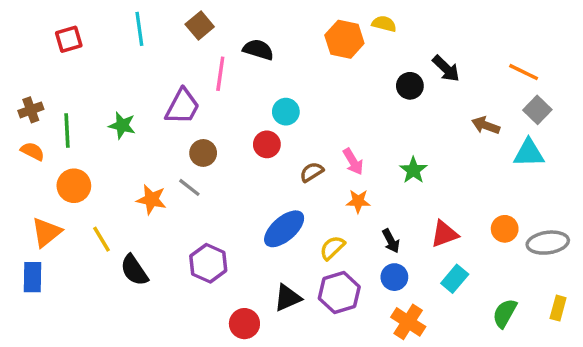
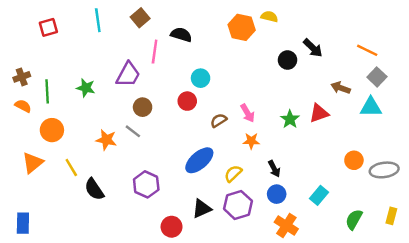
red triangle: (444, 234) -> (319, 113), moved
blue rectangle: (33, 277) -> (23, 223), moved

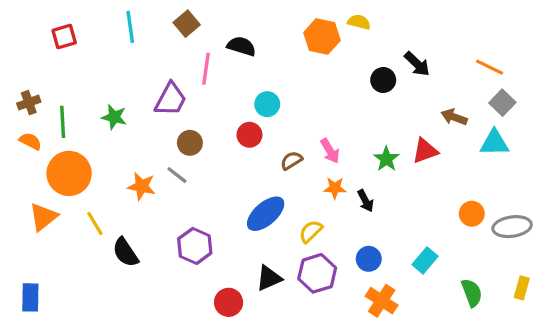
orange circle: (52, 130) -> (69, 173), size x1.4
black arrow: (274, 169) -> (365, 201), moved
green semicircle: (354, 219) -> (472, 293), turned 130

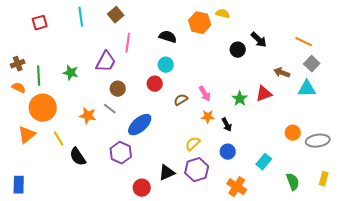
black semicircle: (241, 46) -> (168, 37), moved
blue ellipse: (266, 214) -> (140, 125), moved
blue circle: (369, 259) -> (228, 152), moved

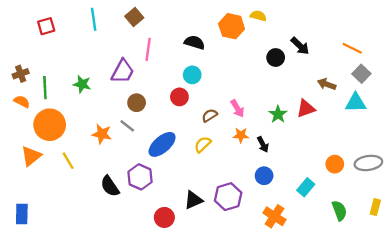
orange circle: (293, 133) -> (335, 164), moved
yellow semicircle: (193, 144) -> (203, 144), moved
black semicircle: (78, 157) -> (110, 186), moved

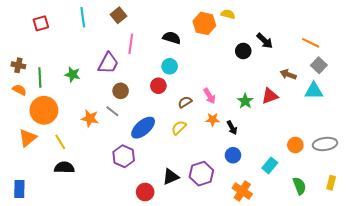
brown cross: (21, 74) -> (18, 65), turned 32
black semicircle: (110, 186) -> (64, 167), moved, turned 126

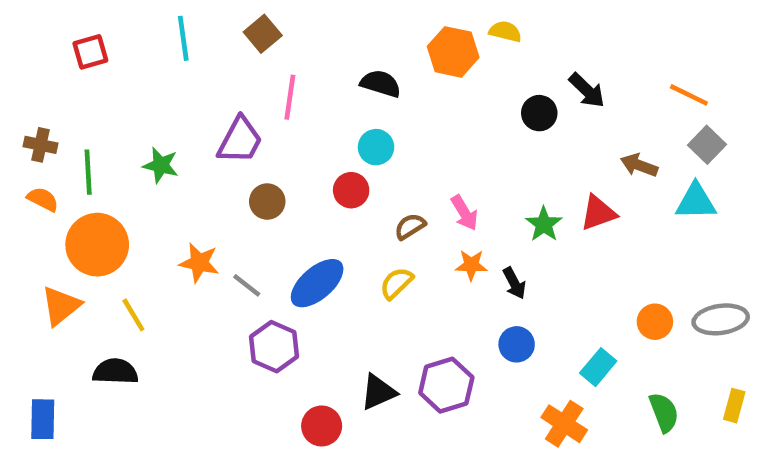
gray line: (112, 111) -> (247, 285), moved
black semicircle: (64, 167) -> (115, 372), moved
orange cross: (242, 191) -> (564, 424), moved

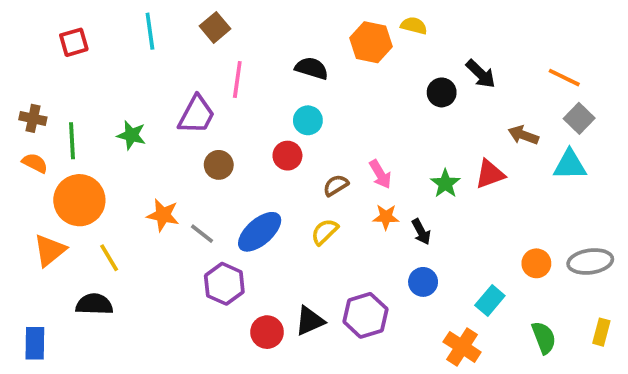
red circle: (322, 426) -> (267, 332), moved

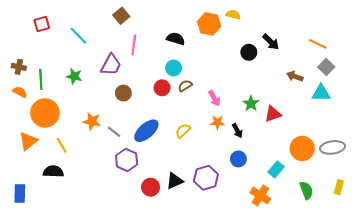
cyan line: (150, 31) -> (78, 36), moved, turned -36
red triangle: (490, 174) -> (273, 114), moved
brown semicircle: (336, 185) -> (185, 86), moved
orange circle: (536, 263) -> (302, 148), size x1.5

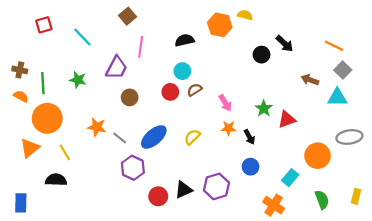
black semicircle: (176, 39) -> (185, 40), turned -30
gray ellipse: (332, 147) -> (349, 137), moved

